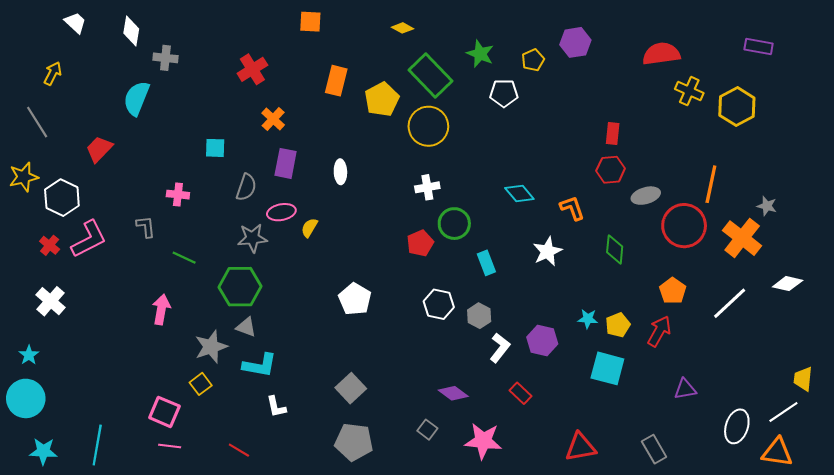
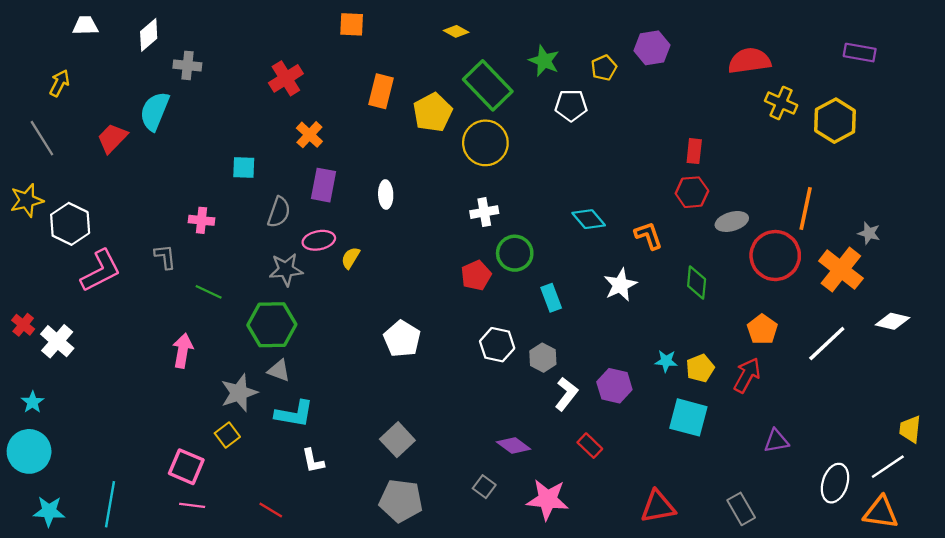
white trapezoid: (75, 23) -> (85, 26), turned -45
white diamond: (131, 31) -> (149, 35), turned 40
red trapezoid: (99, 149) -> (112, 138), moved
red cross: (50, 245) -> (23, 325), moved

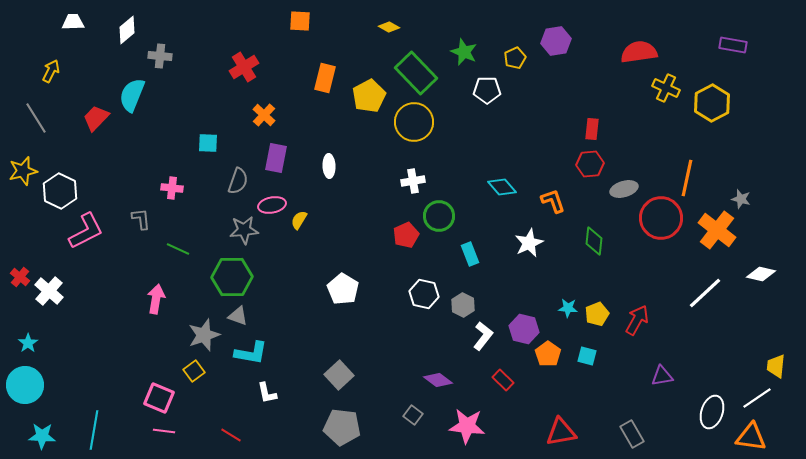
orange pentagon: (762, 329) -> (548, 354), moved
cyan square: (688, 417) -> (587, 356), size x0.6

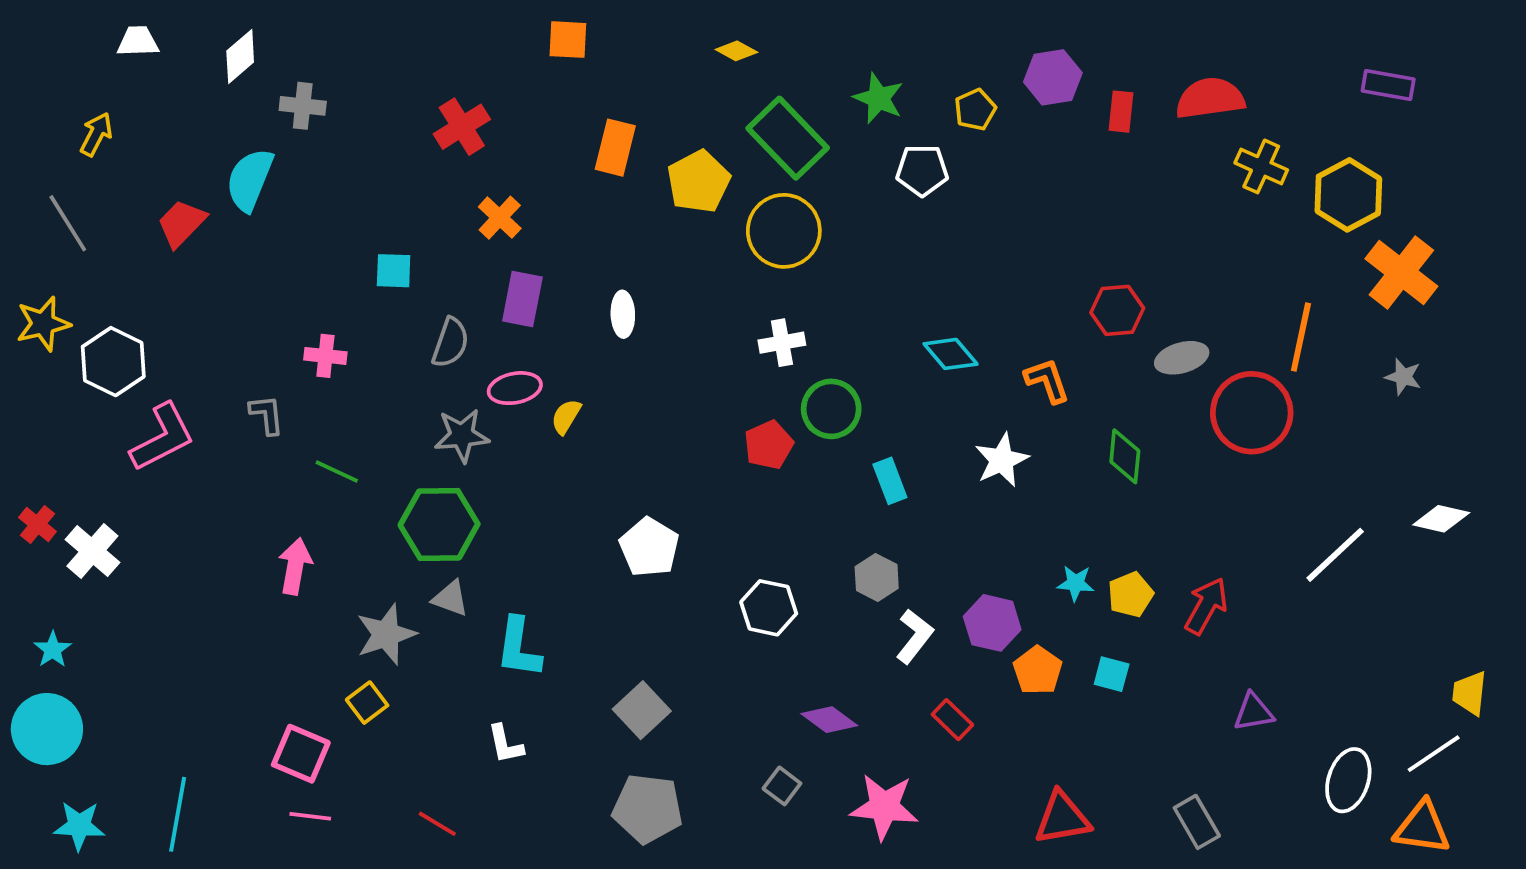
red rectangle: (592, 129) -> (1121, 112), moved
orange cross: (717, 230) -> (1401, 273), moved
white hexagon: (424, 294) -> (769, 608), moved
cyan L-shape: (251, 353) -> (519, 648), moved, turned 88

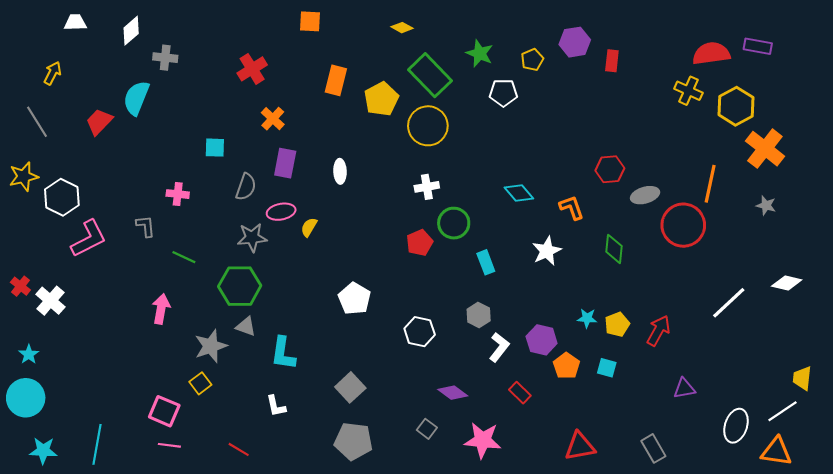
red semicircle: (1210, 98) -> (711, 53), moved

